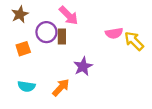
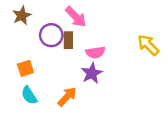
pink semicircle: (114, 33) -> (95, 52), moved
orange square: (23, 49) -> (25, 68), moved
cyan semicircle: (27, 86) -> (29, 95), turned 49

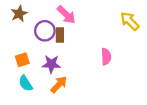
yellow arrow: (148, 45) -> (130, 21), moved
pink semicircle: (95, 52) -> (106, 57), moved, turned -84
purple star: (92, 73) -> (51, 64), moved, turned 30

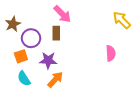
brown star: (19, 14) -> (13, 24), moved
purple circle: (45, 31) -> (31, 38), moved
pink semicircle: (106, 57) -> (111, 53), moved

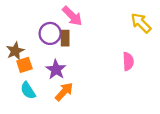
brown star: (13, 24) -> (15, 51), moved
purple circle: (31, 38) -> (50, 33), moved
purple star: (48, 60) -> (56, 70), turned 30

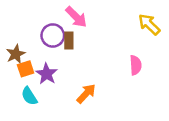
purple star: (56, 70) -> (47, 74), moved
orange arrow: (64, 92) -> (86, 94), moved

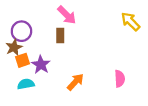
purple circle: (53, 35) -> (21, 31), moved
pink semicircle: (136, 65) -> (120, 79), moved
cyan semicircle: (29, 96) -> (26, 84), turned 112

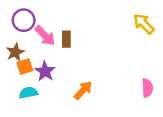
pink arrow: (67, 15) -> (45, 36), moved
purple circle: (21, 31) -> (24, 20), moved
pink semicircle: (120, 79) -> (147, 88), moved

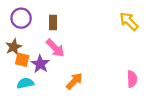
pink arrow: (45, 36) -> (55, 48), moved
brown rectangle: (66, 39) -> (53, 22), moved
orange square: (25, 67) -> (22, 60), turned 32

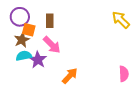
brown star: (14, 47) -> (22, 40), moved
orange square: (22, 60) -> (29, 30), moved
cyan semicircle: (25, 83) -> (24, 56), moved

